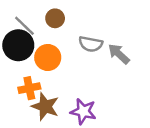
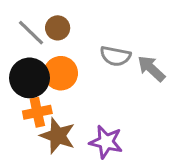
brown circle: (55, 18) -> (58, 28), moved
black circle: (18, 45) -> (29, 78), moved

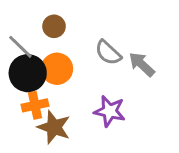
gray line: (31, 33) -> (20, 47), moved
gray semicircle: (115, 56) -> (108, 53), turned 32
purple star: (106, 142) -> (110, 111), moved

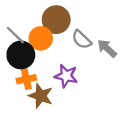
brown circle: (54, 26) -> (56, 20), moved, size x1.6
orange circle: (57, 69) -> (41, 38), moved
purple star: (110, 111) -> (66, 76), moved

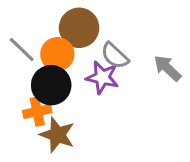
gray arrow: (107, 48) -> (167, 68), moved
black circle: (21, 55) -> (51, 85), moved
purple star: (66, 76) -> (102, 77), moved

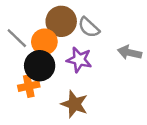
gray semicircle: (115, 56) -> (89, 27), moved
gray arrow: (167, 68) -> (130, 53), turned -30
brown star: (57, 135) -> (74, 104), moved

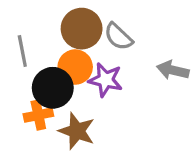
gray line: (17, 38) -> (22, 51), turned 35
orange circle: (44, 42) -> (75, 67), moved
brown star: (74, 104) -> (77, 131), moved

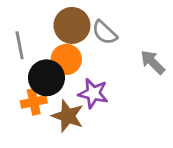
gray arrow: (173, 70) -> (153, 62), turned 32
purple star: (106, 80) -> (93, 93), moved

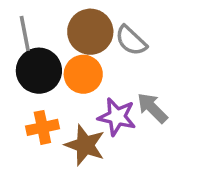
gray line: (20, 45) -> (25, 33), moved
gray arrow: (153, 62) -> (152, 108), moved
black circle: (46, 78) -> (39, 71), moved

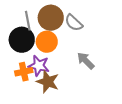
gray line: (25, 33) -> (28, 21), moved
purple star: (117, 117) -> (39, 66), moved

